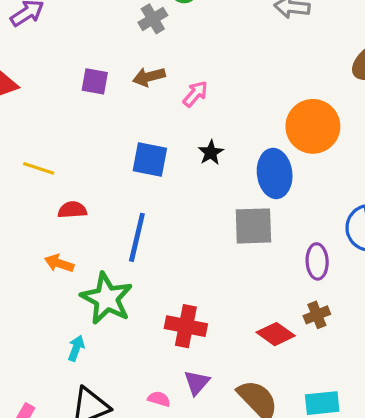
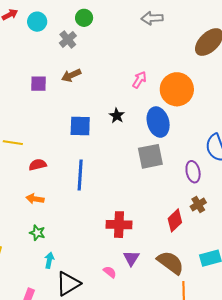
pink arrow: (195, 94) -> (139, 80), moved
green star: (107, 298) -> (37, 233), moved, size x0.5
red diamond: (276, 334) -> (175, 220), turned -70
cyan arrow: (76, 348) -> (49, 260), moved
pink semicircle: (159, 399) -> (110, 272), turned 32

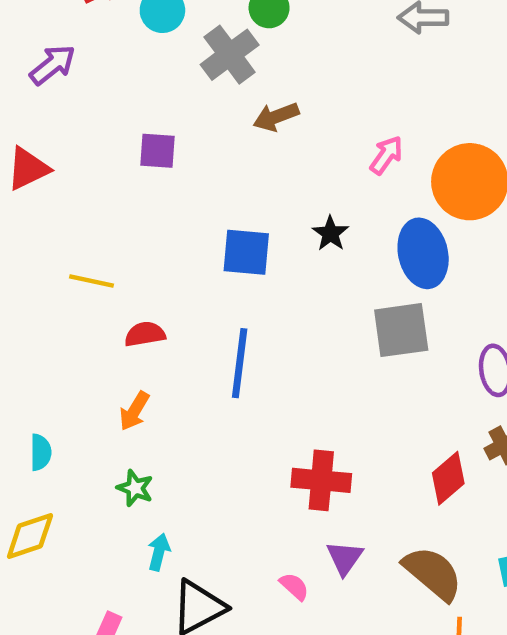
gray cross: (68, 39) -> (230, 55), size x1.4
brown arrow: (71, 75) -> (276, 117), moved
orange arrow: (35, 199) -> (134, 411), turned -72

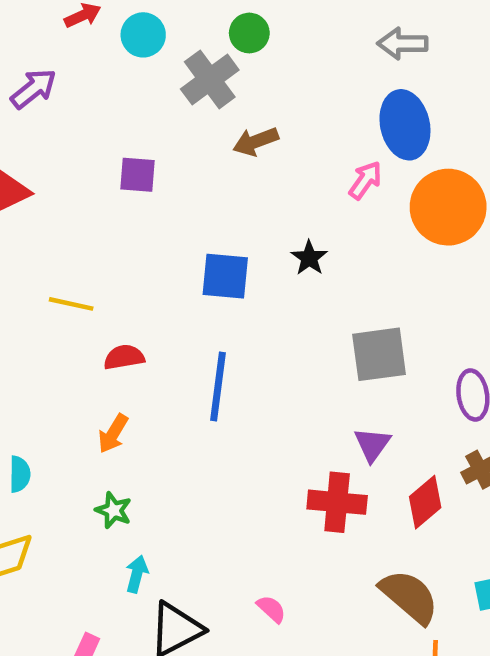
blue ellipse: (423, 253) -> (405, 125), moved
red cross: (321, 480) -> (337, 502), moved
purple triangle: (345, 558) -> (372, 444), moved

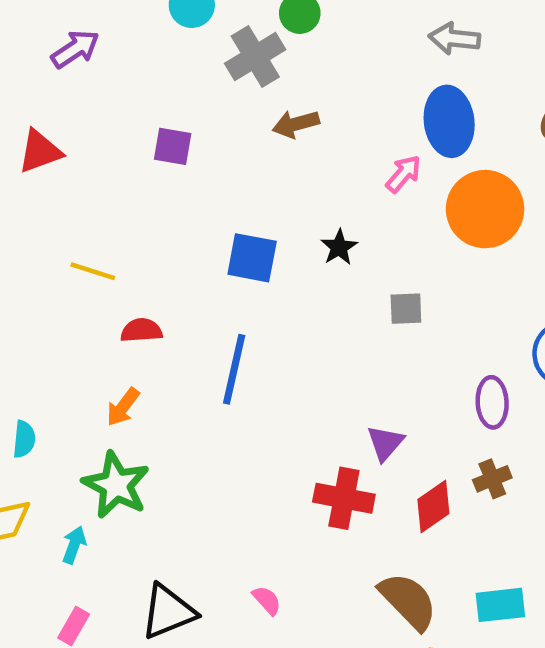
gray square: (379, 354) -> (406, 309), moved, size x0.6
green star: (114, 510) -> (116, 485), size x1.8
cyan arrow: (137, 574) -> (74, 545), moved

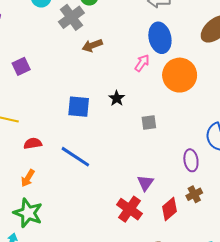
purple square: (173, 146) -> (21, 66), moved, turned -30
blue line: (234, 369) -> (75, 157), turned -64
red cross: (344, 498) -> (129, 209), turned 30

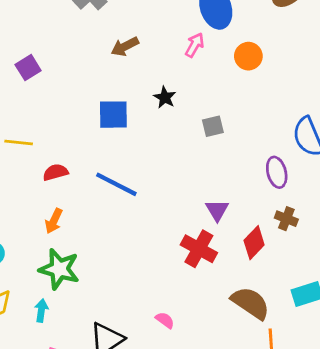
brown arrow: (92, 45) -> (125, 47), moved
orange circle: (180, 75) -> (248, 56), size x0.6
brown cross: (194, 194) -> (286, 219), turned -35

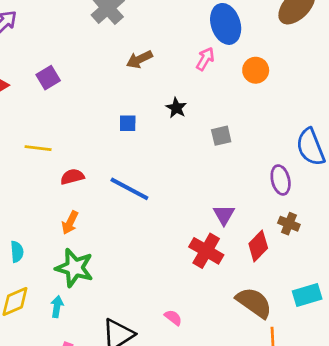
blue square: (113, 115) -> (128, 123), size x0.6

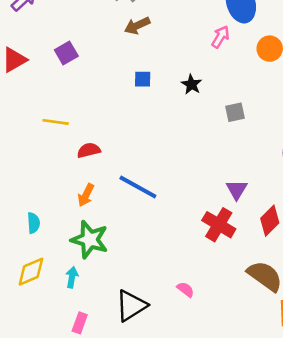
brown arrow: (139, 59) -> (137, 26), moved
blue square: (128, 123) -> (143, 79), moved
blue line: (129, 189) -> (138, 187), moved

